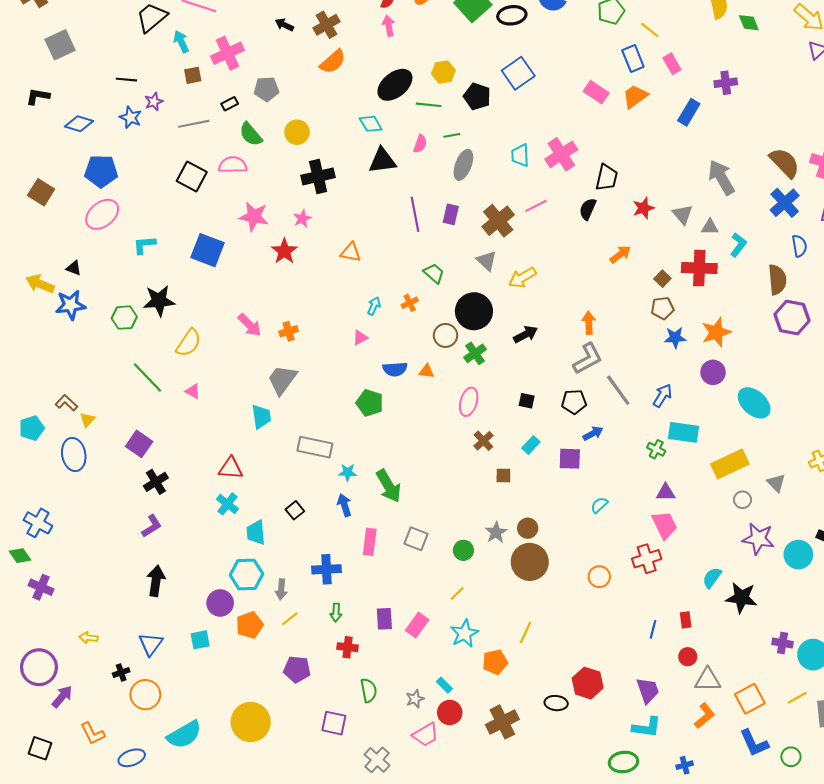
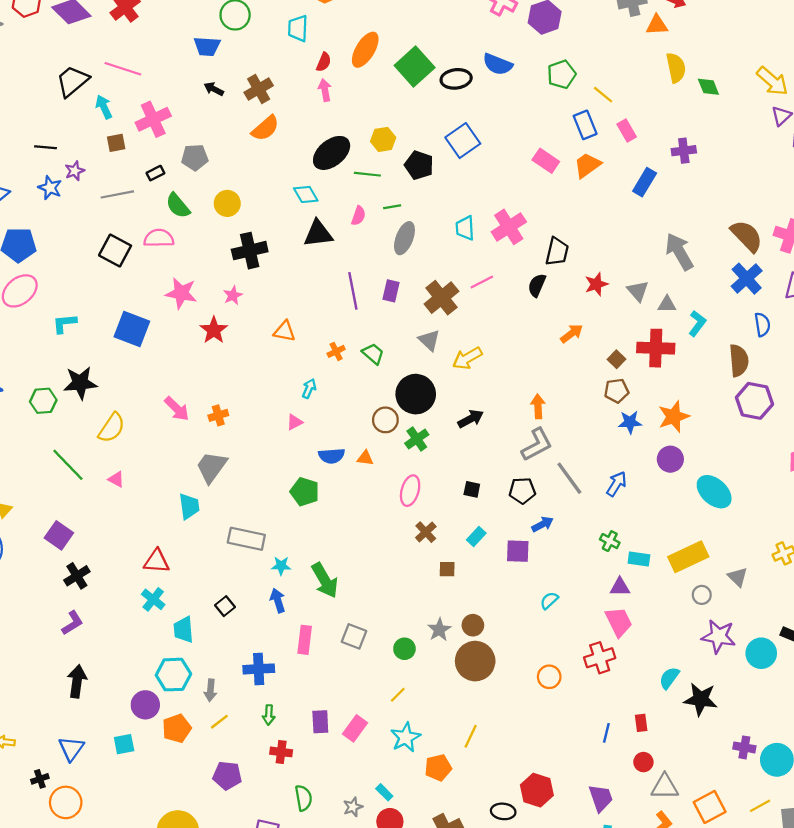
orange cross: (410, 303) -> (336, 351), moved
cyan rectangle: (684, 432) -> (639, 559), moved, size x0.7

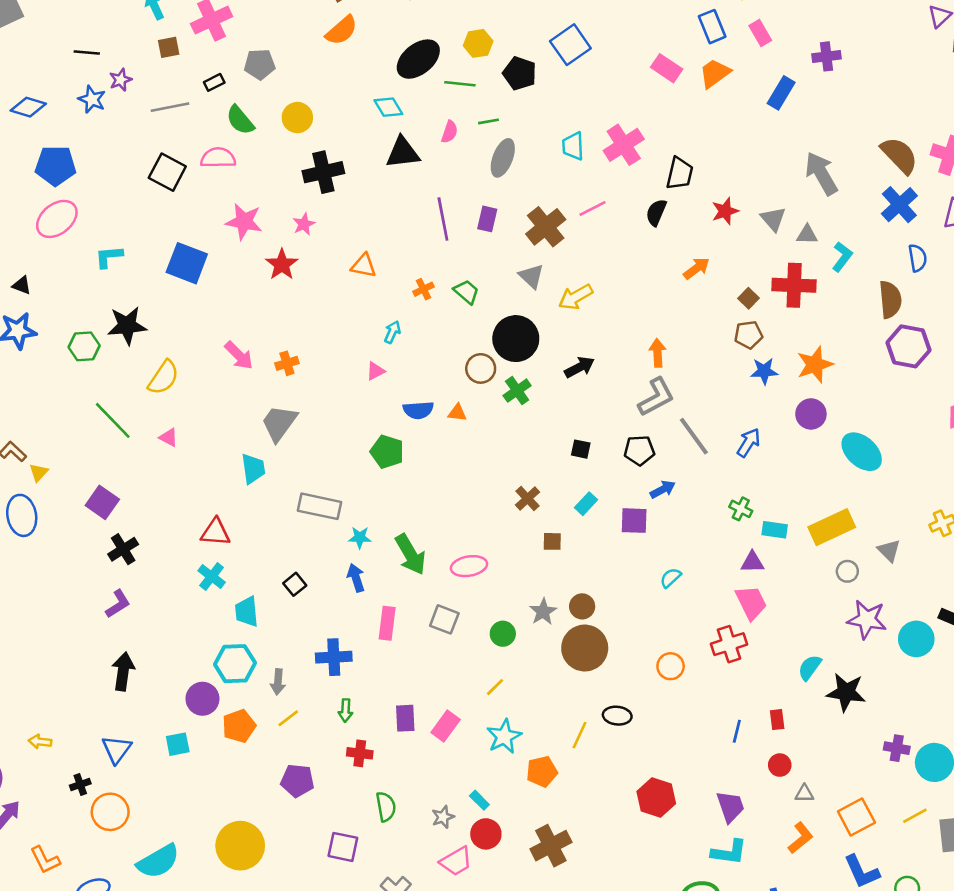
pink ellipse: (410, 491) -> (469, 566), moved, turned 64
gray triangle: (665, 787) -> (804, 794), size x0.6
black ellipse: (503, 811) -> (617, 716), moved

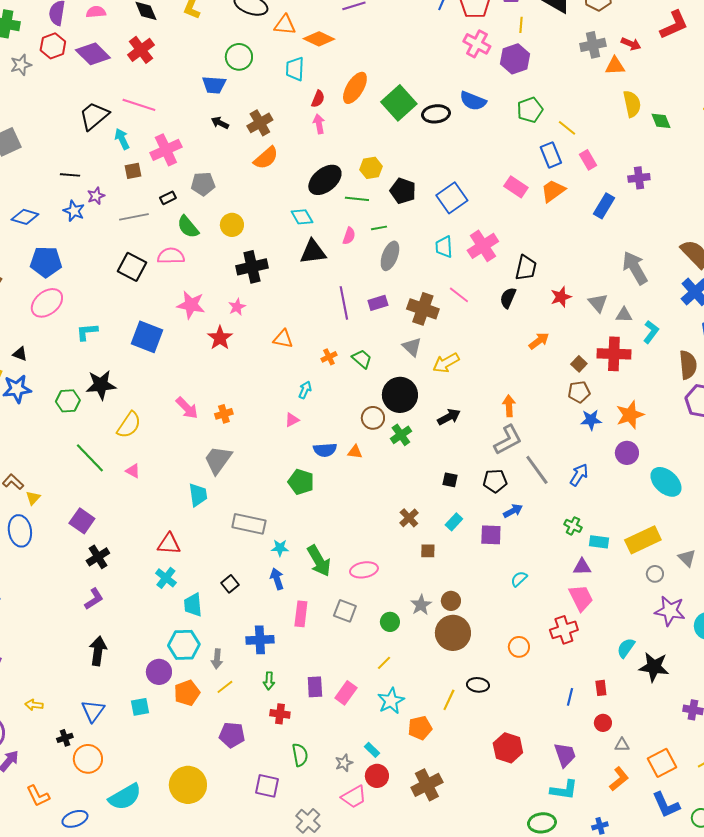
blue square: (570, 45) -> (452, 198), moved
pink line: (593, 209) -> (459, 295), turned 65
purple rectangle: (487, 219) -> (378, 303), turned 60
brown cross: (546, 227) -> (423, 309), turned -32

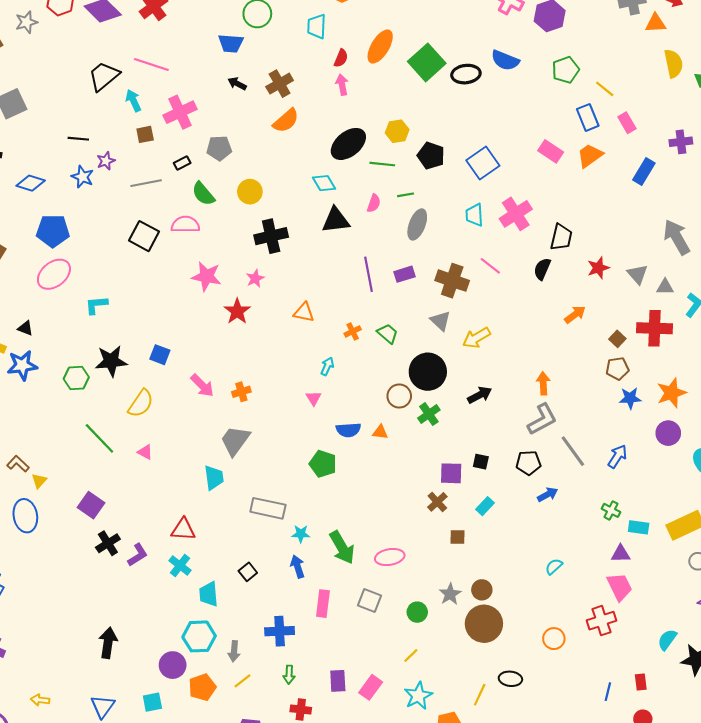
blue square: (147, 337) -> (160, 355), moved, size x0.6
pink triangle: (292, 420) -> (313, 398), turned -35
purple square: (491, 535) -> (451, 473), moved
purple L-shape: (94, 599) -> (138, 555), moved

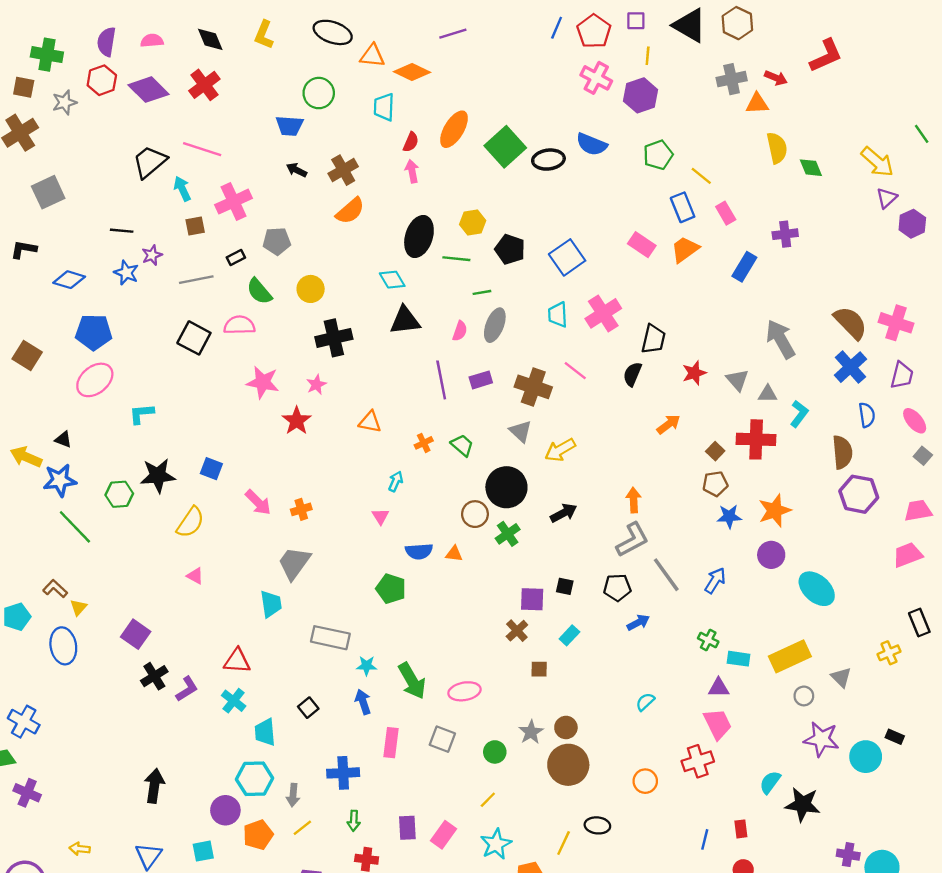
black ellipse: (348, 144) -> (419, 236), turned -33
pink semicircle: (374, 203) -> (460, 331), moved
green line: (99, 438) -> (75, 527), moved

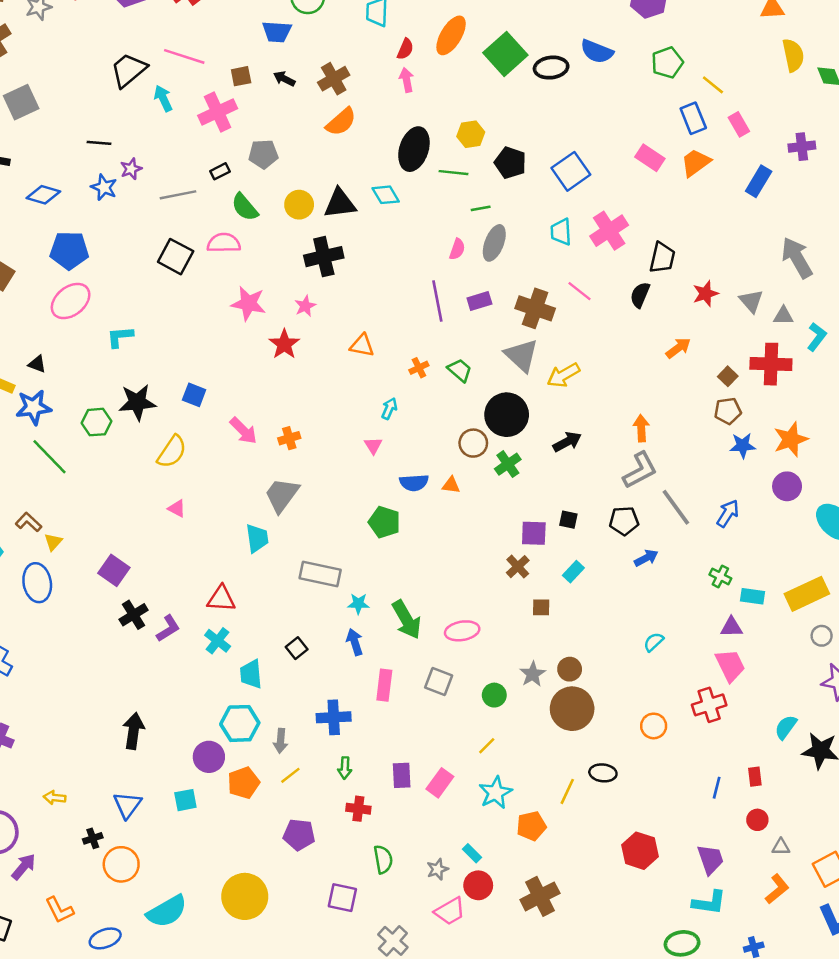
brown square: (195, 226) -> (241, 76), moved
black triangle: (405, 320) -> (340, 203), moved
gray triangle: (520, 431) -> (521, 355), size x1.4

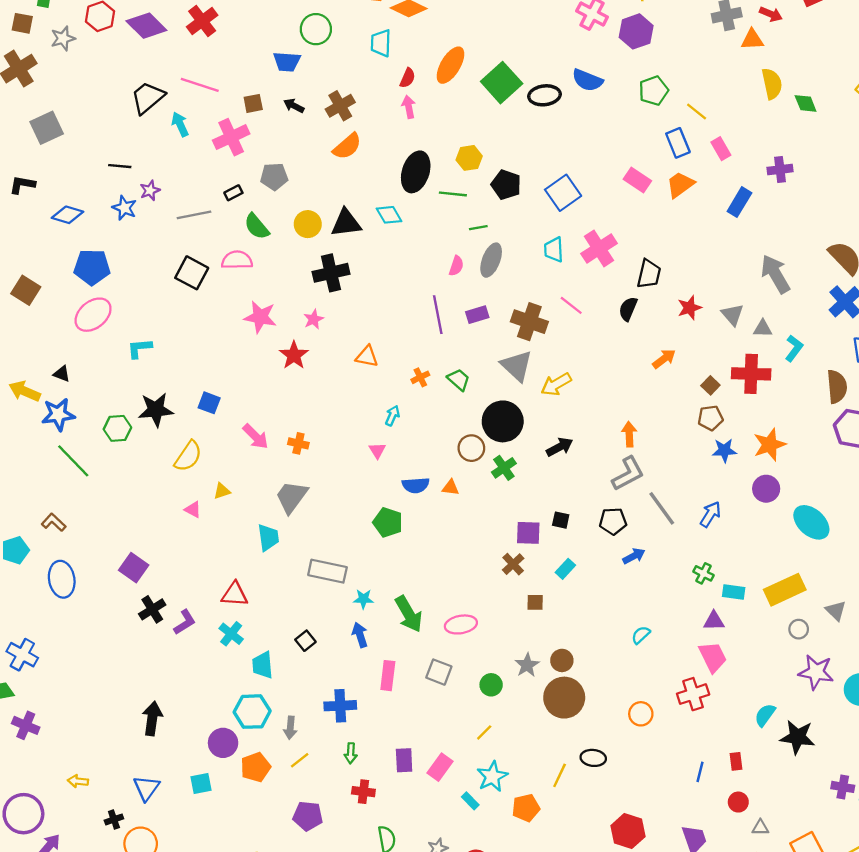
orange cross: (289, 438) -> (298, 443), turned 30
yellow triangle: (53, 542) -> (222, 491), moved, turned 30
cyan rectangle: (472, 853) -> (470, 801), moved

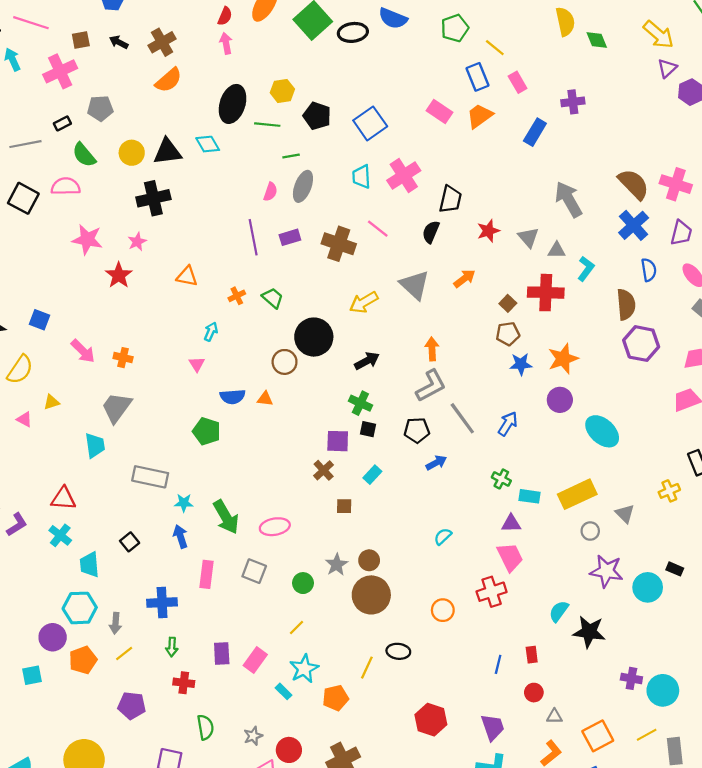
gray triangle: (517, 366) -> (415, 285), moved
green cross: (504, 468) -> (360, 403), moved, turned -30

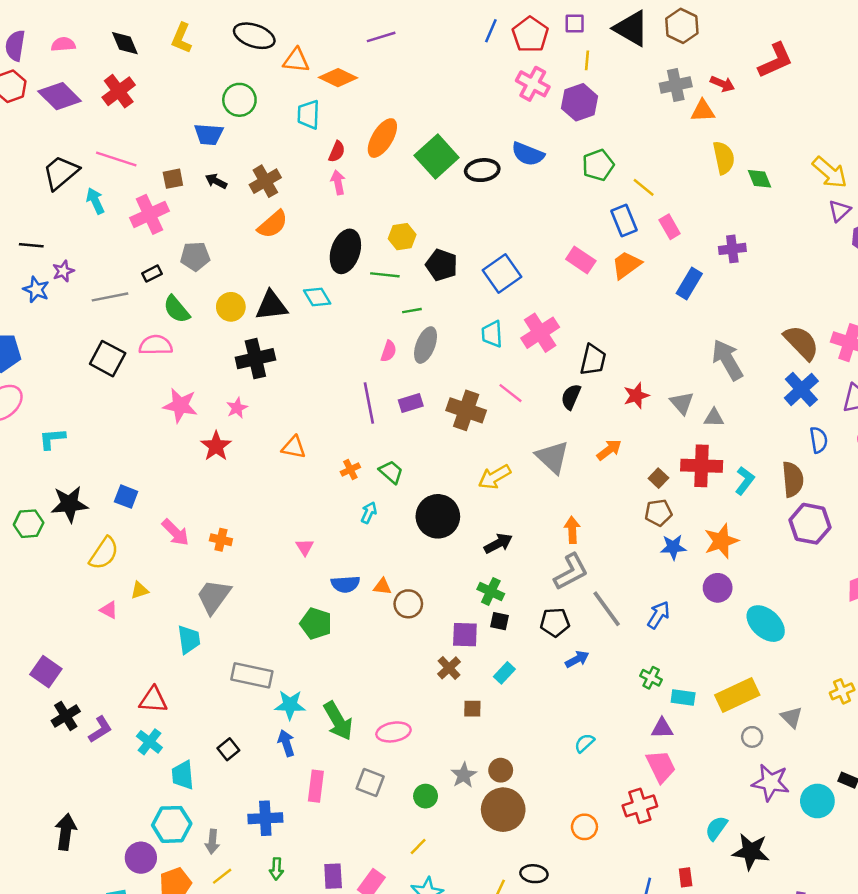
cyan L-shape: (586, 269) -> (745, 481), moved
cyan arrow: (211, 332) -> (369, 513), moved
brown circle: (285, 362) -> (408, 604), moved
cyan star: (184, 503) -> (290, 705), size x1.4

